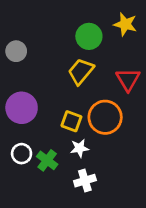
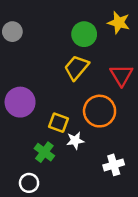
gray circle: (16, 51) -> (12, 32), moved
yellow square: (71, 121) -> (59, 123), moved
white circle: (22, 154) -> (29, 183), moved
white cross: (85, 181) -> (114, 165), moved

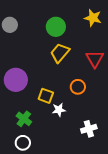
green circle: (84, 34) -> (56, 27), moved
orange circle: (100, 111) -> (78, 87), size x0.6
green cross: (44, 152) -> (24, 119), moved

